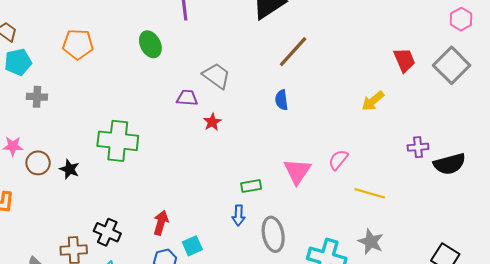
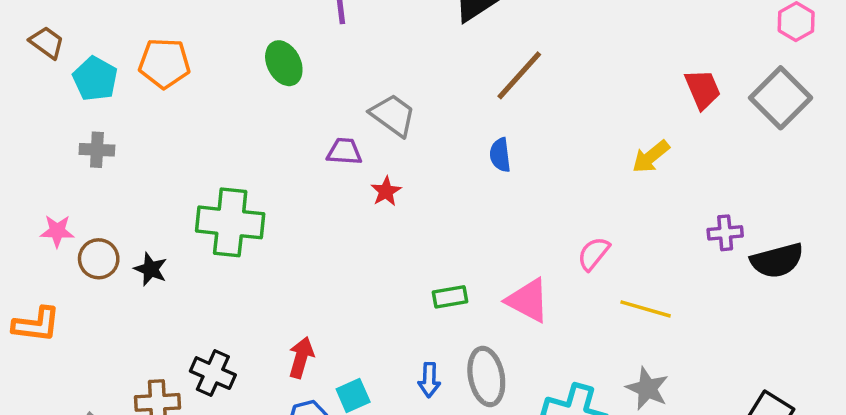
cyan pentagon: (18, 62) -> (95, 79), moved, turned -30
pink triangle: (297, 171) -> (528, 300), moved, turned -36
blue arrow: (239, 215) -> (429, 380), moved

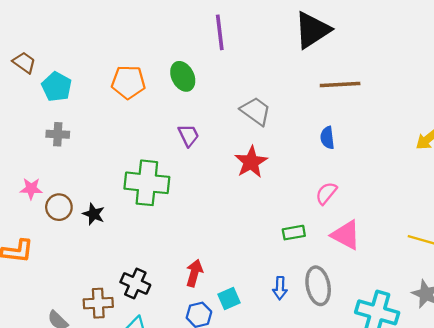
orange pentagon: (164, 63) -> (128, 82), moved
brown line: (519, 75) -> (340, 84), turned 45
purple trapezoid: (344, 151) -> (189, 135), moved, turned 60
red star: (386, 191) -> (251, 162), size x1.6
pink semicircle: (594, 254) -> (326, 193), moved

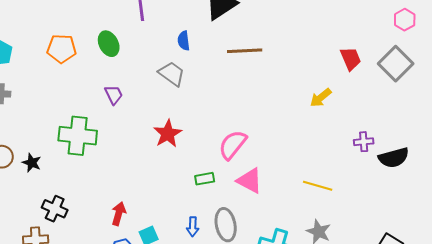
blue semicircle: (327, 138) -> (184, 41), moved
red star: (251, 162) -> (168, 134), moved
pink semicircle: (326, 193) -> (233, 145), size x1.5
black cross: (135, 283) -> (55, 209), moved

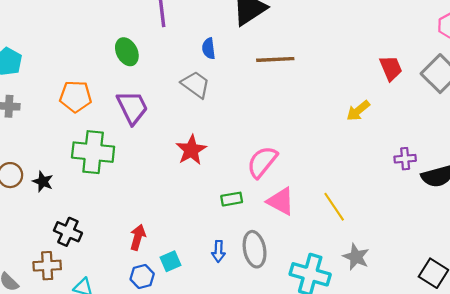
orange pentagon: (62, 49) -> (76, 96), moved
purple trapezoid: (114, 95) -> (132, 107), size x1.6
yellow line: (318, 186) -> (334, 207), moved, turned 40

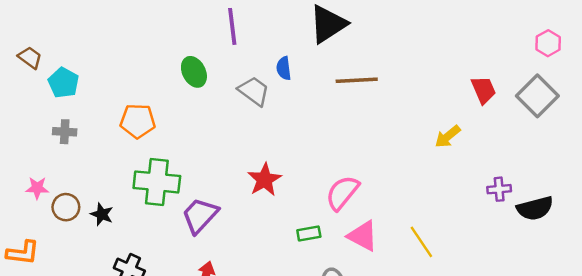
gray trapezoid: (196, 84) -> (254, 91), moved
purple trapezoid: (132, 107) -> (200, 216), moved, turned -111

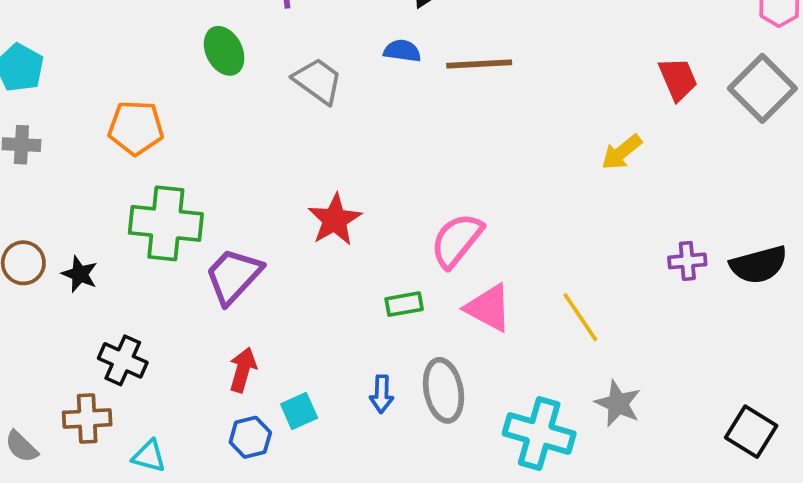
blue semicircle: (284, 68) -> (402, 51), moved, turned 105
purple cross: (499, 189) -> (687, 261), moved

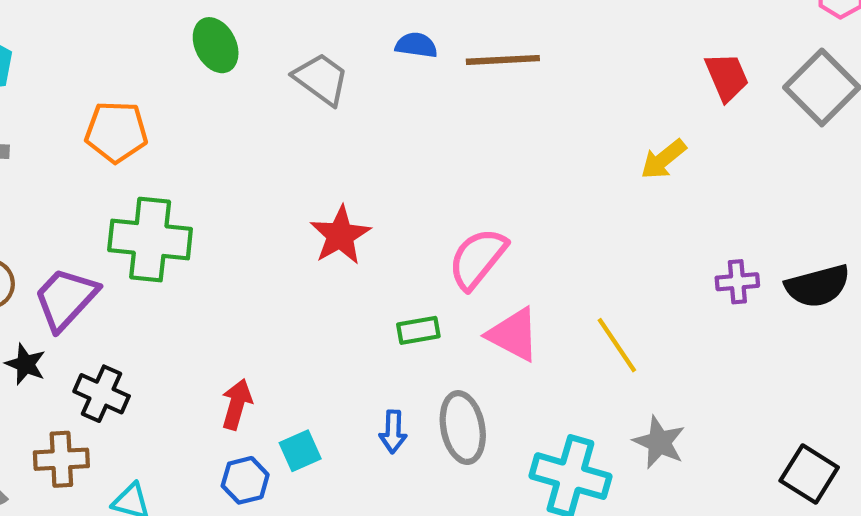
black star: (80, 274) -> (25, 364), moved
purple trapezoid: (233, 276) -> (66, 299), moved

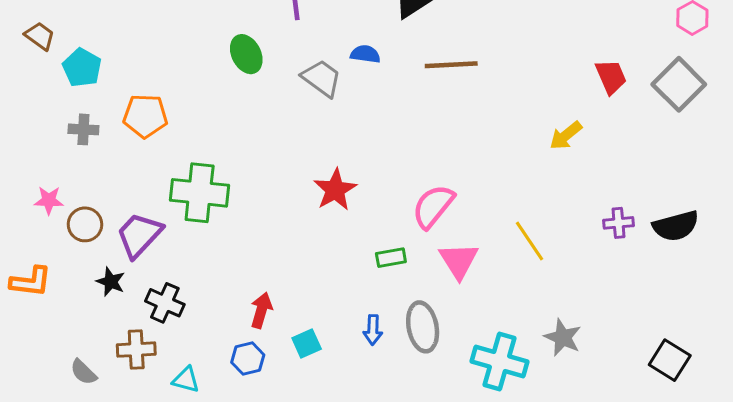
blue semicircle: (416, 45) -> (365, 54), moved
orange pentagon: (116, 132) -> (145, 116), moved
pink triangle: (513, 335) -> (459, 261), turned 30
yellow line: (617, 345) -> (530, 241), moved
blue hexagon: (245, 480) -> (248, 359), moved

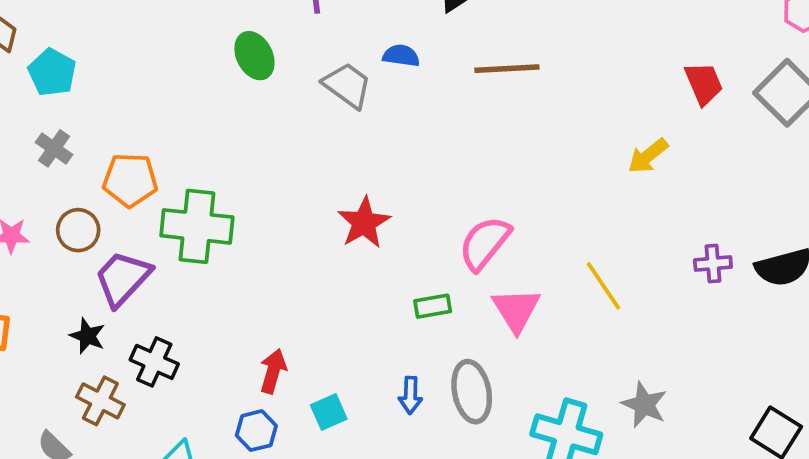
orange pentagon: (145, 116) -> (130, 180), moved
gray cross: (83, 129) -> (54, 148), turned 32
brown circle: (85, 224) -> (78, 230), moved
brown cross: (136, 350) -> (100, 401), moved, turned 30

